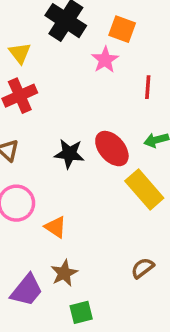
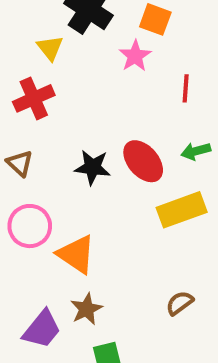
yellow triangle: (20, 53) -> (50, 48), moved
yellow rectangle: (144, 189) -> (182, 210), turned -69
orange triangle: (56, 227) -> (76, 254), size x1.5

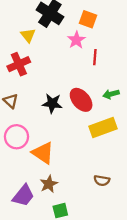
red line: (186, 88) -> (95, 57), moved
brown semicircle: (180, 303) -> (102, 181), turned -133

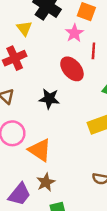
red ellipse: (81, 100) -> (72, 69), moved

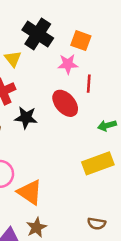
pink star: (74, 33) -> (68, 64), turned 30
black star: (49, 99) -> (26, 118), moved

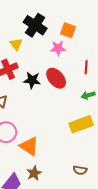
red line: (89, 84) -> (86, 67), moved
black star: (26, 118) -> (32, 80), moved

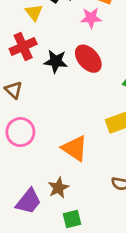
orange triangle: (29, 146) -> (75, 148), moved

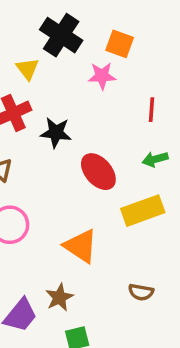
red ellipse: (88, 59) -> (98, 172), moved

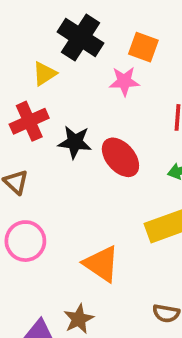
yellow triangle: (27, 69) -> (44, 74), turned 35
red ellipse: (98, 172) -> (120, 157), moved

